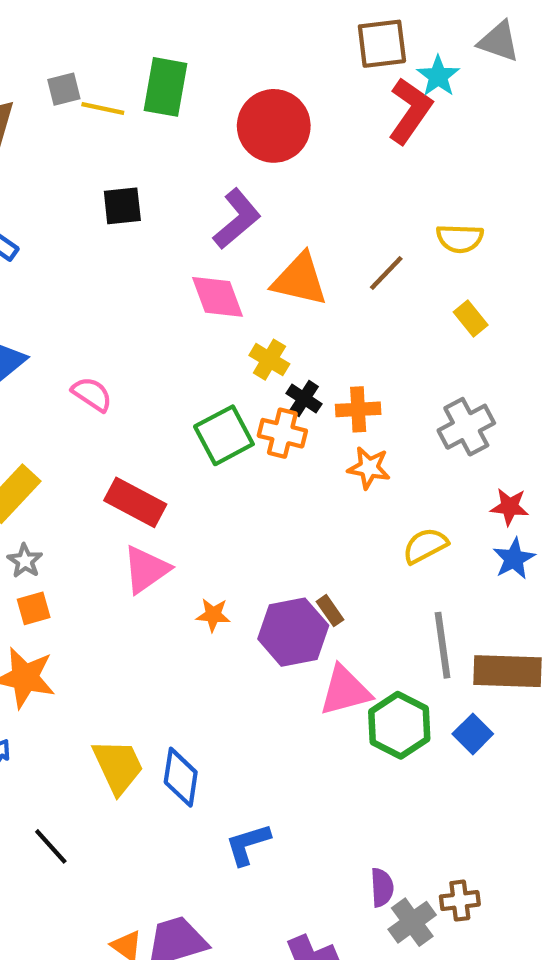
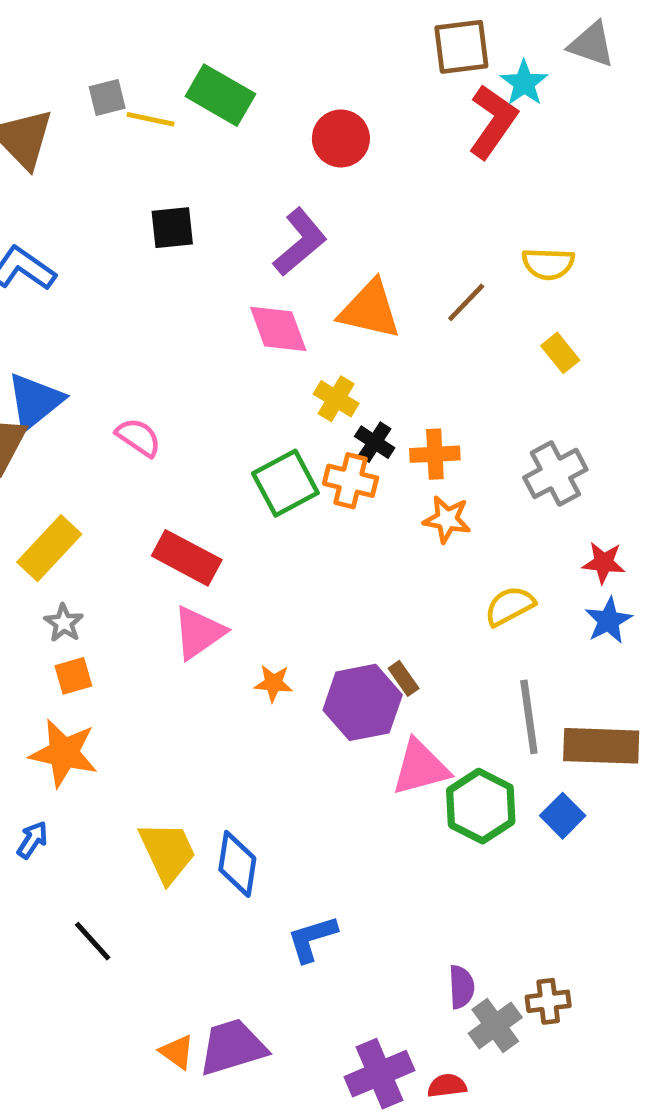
green rectangle: (166, 87) -> (220, 95), turned -70
red circle: (274, 126) -> (341, 138), size x0.7

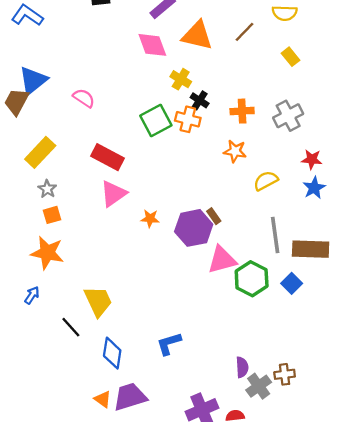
orange cross: (435, 454) -> (242, 111), moved
orange star: (447, 519) -> (235, 151), moved
blue diamond: (237, 864) -> (112, 353), moved
black line: (93, 941) -> (71, 327), moved

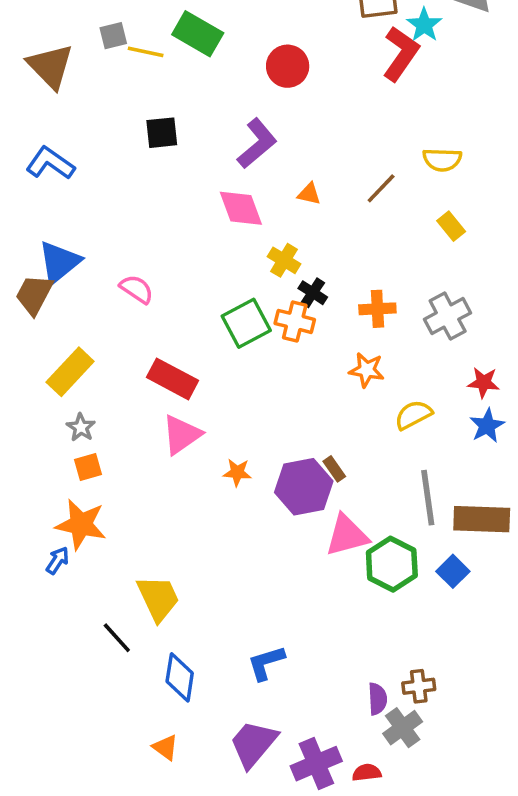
orange triangle: (197, 35) -> (309, 194), size x0.5
blue arrow: (32, 295) -> (58, 560), moved
brown cross: (285, 374) -> (419, 686), moved
purple trapezoid: (130, 397) -> (253, 744), moved, turned -33

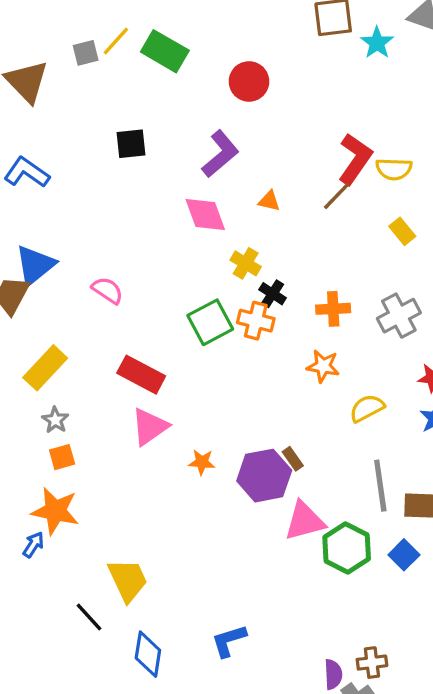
yellow line: (146, 52) -> (116, 41), moved, turned -60
red L-shape: (401, 54) -> (355, 159), moved

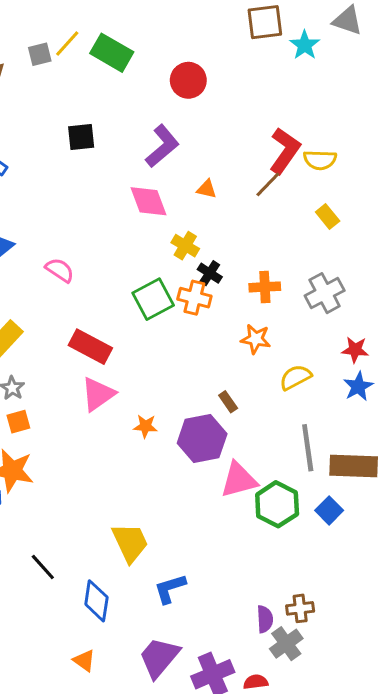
brown rectangle: (293, 459) -> (228, 402), moved
yellow trapezoid: (128, 580) -> (130, 543), moved

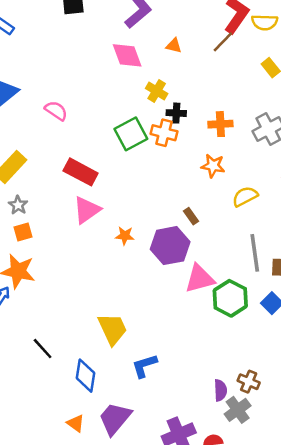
black cross: (210, 273) -> (176, 113), turned -30
brown cross: (300, 608) -> (249, 382), turned 30
purple trapezoid: (159, 657) -> (115, 418), moved

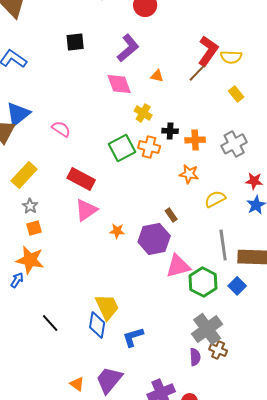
black cross: (176, 113) -> (170, 131), moved
blue diamond: (86, 376) -> (97, 325), moved
gray cross: (238, 410) -> (207, 329), moved, size x1.4

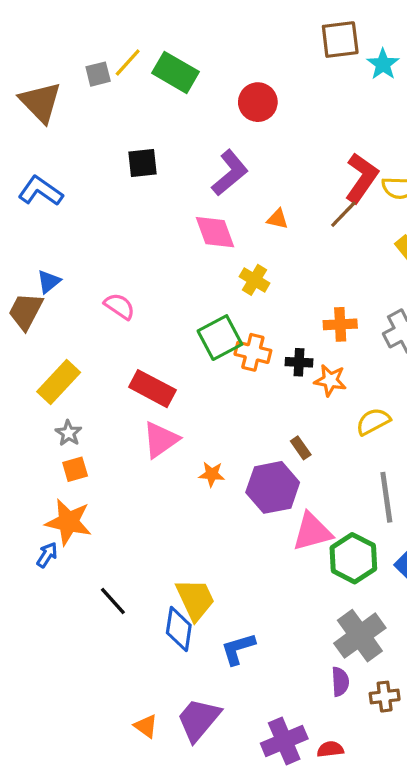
blue triangle: (18, 114) -> (49, 282), size x0.6
black cross: (170, 131) -> (299, 362), moved
orange cross: (149, 147) -> (253, 352), moved
black line: (50, 323) -> (113, 601), moved
brown cross: (218, 350) -> (385, 697), moved, turned -30

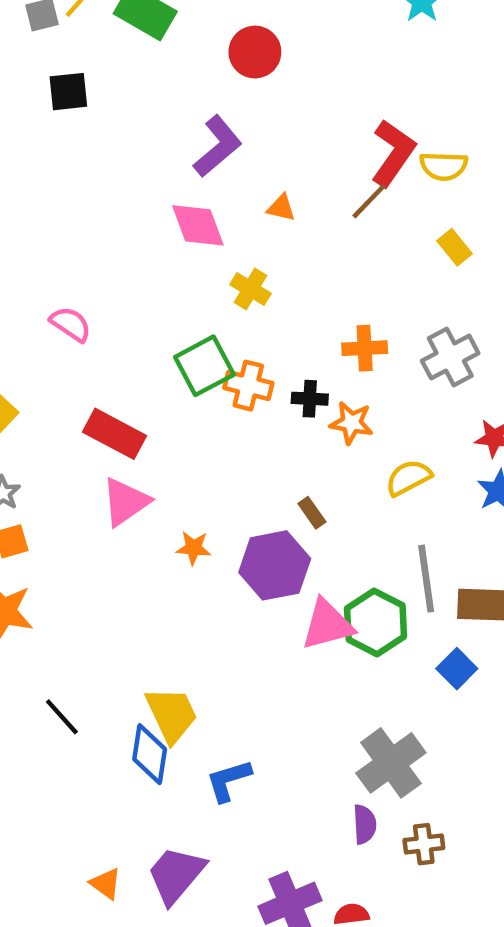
black square: (143, 163) -> (68, 92), moved
green hexagon: (353, 558) -> (376, 622), moved

